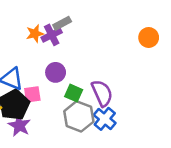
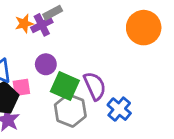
orange circle: (149, 37) -> (144, 28), size x1.6
green square: (74, 93) -> (65, 86), size x1.5
blue cross: (105, 119) -> (119, 109), moved

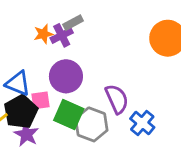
purple circle: (46, 64) -> (66, 76), size x1.5
green square: (65, 86) -> (69, 115), moved

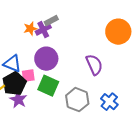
purple semicircle: (117, 99) -> (94, 65), moved
blue cross: (142, 123) -> (109, 102), moved
gray hexagon: (91, 124) -> (77, 100), moved

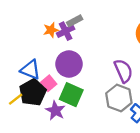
pink square: (28, 76) -> (49, 83), turned -32
purple star: (18, 100) -> (55, 111), moved
gray hexagon: (77, 100) -> (119, 98), moved

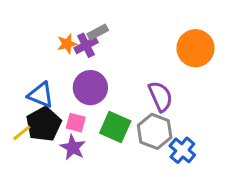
pink square: (49, 83) -> (76, 123), moved, turned -35
green square: (71, 95) -> (115, 127), moved

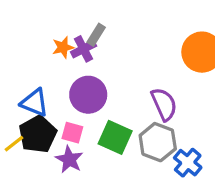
gray rectangle: (98, 32) -> (96, 35), turned -30

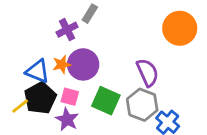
orange star: (63, 47) -> (62, 64), moved
purple cross: (83, 49) -> (67, 30), moved

